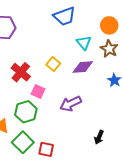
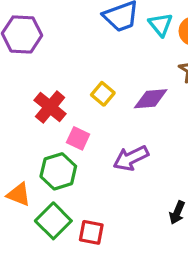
cyan triangle: (84, 43) -> (161, 25), moved

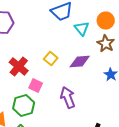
cyan triangle: (161, 25) -> (82, 28), moved
purple arrow: (131, 158) -> (68, 98), turned 95

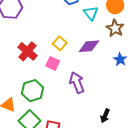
pink square: (36, 86) -> (53, 63), moved

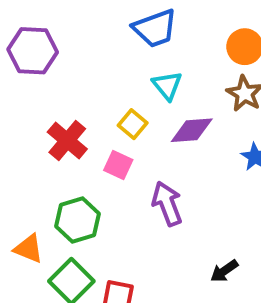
cyan triangle: (91, 13) -> (167, 85), moved
black arrow: (105, 116) -> (224, 271), turned 32

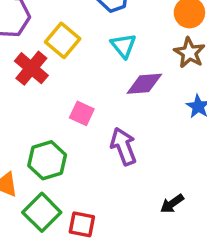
yellow square: (133, 124) -> (63, 40), moved, size x1.4
red cross: (67, 140) -> (31, 68), moved

